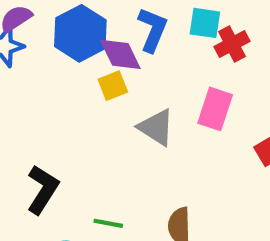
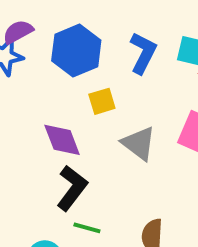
purple diamond: (120, 54) -> (62, 140), moved
black L-shape: (43, 189) -> (72, 188), moved

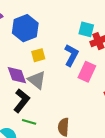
blue L-shape: (143, 53) -> (71, 55), moved
gray triangle: (139, 143) -> (37, 80), moved

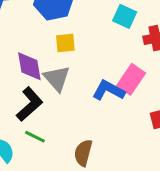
cyan square: (86, 29) -> (125, 16), moved
blue L-shape: (71, 55) -> (109, 90), moved, turned -100

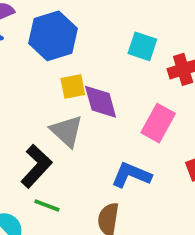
purple diamond: (29, 66) -> (101, 102), moved
blue L-shape: (109, 90) -> (131, 175), moved

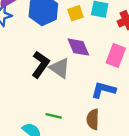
yellow square: (73, 86) -> (75, 13), moved
black L-shape: (36, 166) -> (40, 64), moved

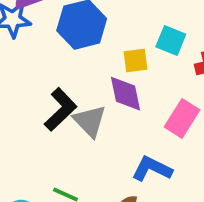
yellow square: (75, 13) -> (135, 60), moved

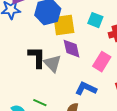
yellow square: (135, 60) -> (64, 25), moved, size x1.6
black L-shape: (60, 109) -> (37, 57), turned -45

